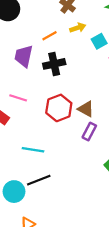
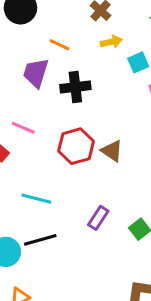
orange line: (50, 36) -> (60, 45), moved, turned 49
purple rectangle: (89, 131) -> (98, 218), moved

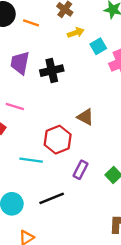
orange line: (60, 45) -> (31, 23), moved
red hexagon: (76, 146) -> (58, 140), moved
black line: (40, 240) -> (52, 198), moved

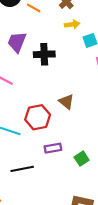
purple rectangle: (80, 170) -> (53, 148), turned 42

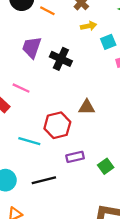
black cross: (44, 54) -> (61, 59), turned 30
brown triangle: (66, 102) -> (87, 107), turned -35

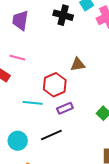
black cross: (61, 59) -> (63, 15), moved
purple rectangle: (75, 157) -> (65, 108), moved

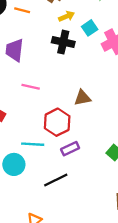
pink line: (17, 58) -> (31, 87), moved
cyan circle: (18, 141) -> (14, 164), moved

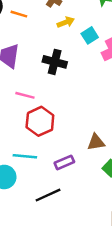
black cross: (63, 42) -> (55, 62), moved
brown triangle: (82, 98) -> (96, 142), moved
red hexagon: (57, 122) -> (40, 121), moved

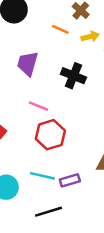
orange line: (19, 14) -> (60, 29), moved
cyan line: (25, 156) -> (42, 176), moved

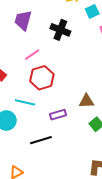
pink line: (38, 106) -> (32, 55), turned -56
cyan line: (42, 176) -> (25, 102), moved

